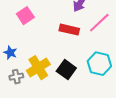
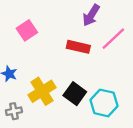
cyan hexagon: (99, 64) -> (104, 103), moved
gray cross: (16, 77) -> (14, 111), moved

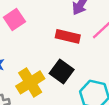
black square: (75, 94) -> (62, 72), moved

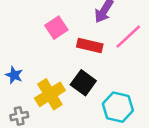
pink square: (14, 19) -> (56, 28), moved

